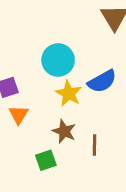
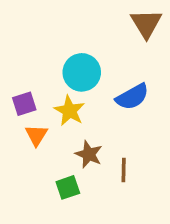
yellow star: (69, 93) -> (70, 111), moved

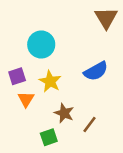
cyan circle: (82, 72) -> (41, 44), moved
brown line: (124, 170) -> (90, 125), turned 36

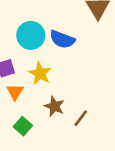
blue semicircle: (96, 71) -> (62, 39), moved, turned 50
green square: (49, 137) -> (23, 126), moved, turned -30

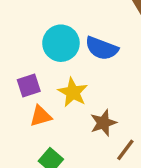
orange triangle: (15, 92) -> (41, 116), turned 42
brown star: (54, 106) -> (103, 123), moved, turned 30

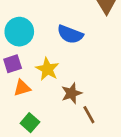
cyan circle: (61, 43) -> (19, 32), moved
brown line: (125, 150) -> (89, 115), turned -66

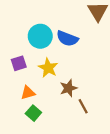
cyan circle: (19, 32) -> (40, 36), moved
orange triangle: (22, 88) -> (28, 93), moved

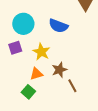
cyan circle: (40, 36) -> (23, 24), moved
orange triangle: (28, 93) -> (36, 74), moved

